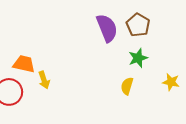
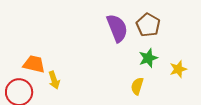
yellow star: (171, 82) -> (178, 69), moved, turned -30

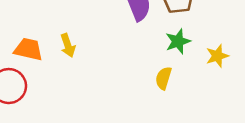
yellow arrow: (54, 80) -> (68, 45), moved

